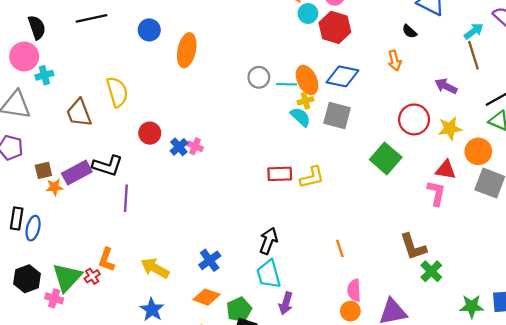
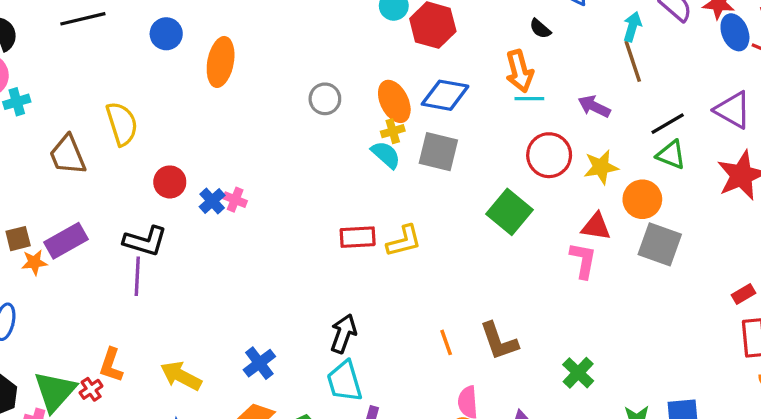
cyan arrow: (474, 31) -> (632, 27), turned -36
orange arrow: (395, 61) -> (520, 71), size x1.4
cyan line: (287, 84) -> (529, 99), moved
black L-shape: (107, 166) -> (145, 241), moved
brown L-shape: (413, 247) -> (499, 341), moved

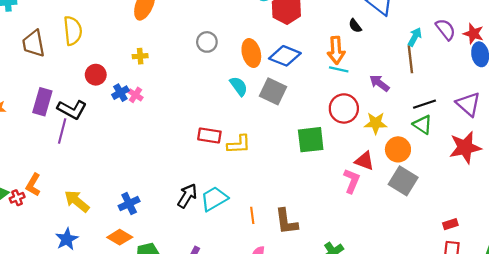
yellow cross: (393, 131) -> (140, 56), moved
green square: (510, 212) -> (311, 140), turned 32
purple rectangle: (66, 241) -> (42, 102), moved, turned -56
cyan trapezoid: (345, 381) -> (214, 199), moved, turned 64

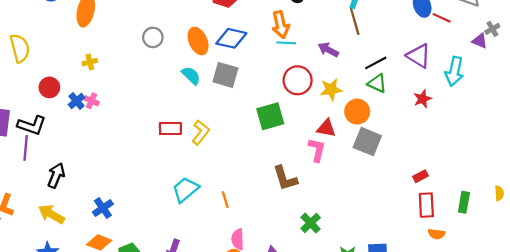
yellow L-shape: (239, 144) -> (201, 132), turned -40
red star: (465, 147) -> (423, 99), size x0.6
black arrow: (187, 196) -> (56, 175), moved
brown L-shape: (286, 222) -> (285, 178), moved

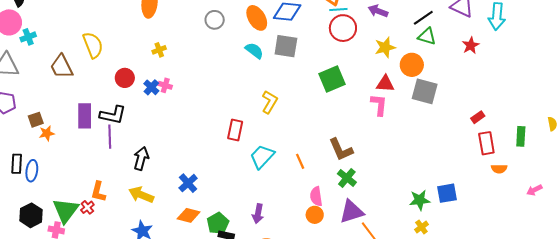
red circle: (298, 80) -> (343, 28), moved
red rectangle: (170, 129) -> (235, 130), moved, turned -70
brown L-shape: (285, 178) -> (341, 150), moved
green cross: (311, 223) -> (347, 178), moved

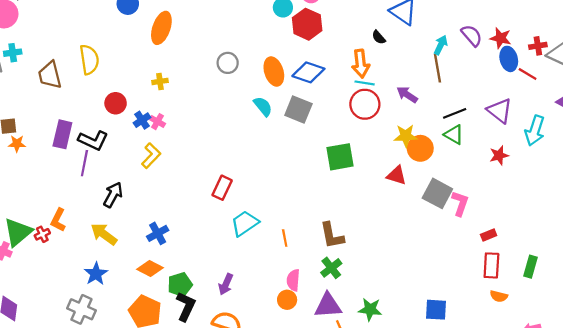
cyan cross: (28, 37) -> (13, 53), moved
orange circle: (412, 65) -> (420, 148), moved
yellow L-shape: (270, 102) -> (151, 156), moved
pink L-shape: (379, 105) -> (460, 203), moved
green star: (420, 200) -> (370, 309), moved

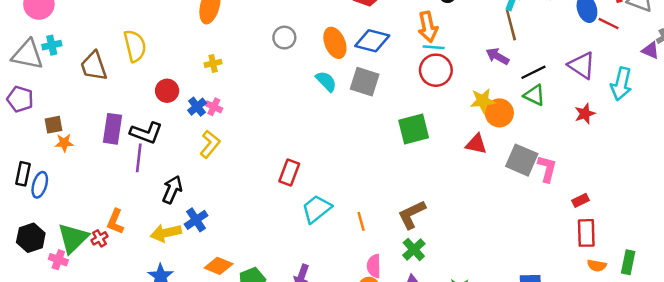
purple arrow: (407, 95) -> (497, 56), moved
blue cross: (158, 233) -> (196, 220), moved
yellow arrow: (104, 234) -> (166, 233), turned -44
brown L-shape: (332, 236) -> (412, 215), turned 80
green rectangle: (530, 267) -> (628, 262), moved

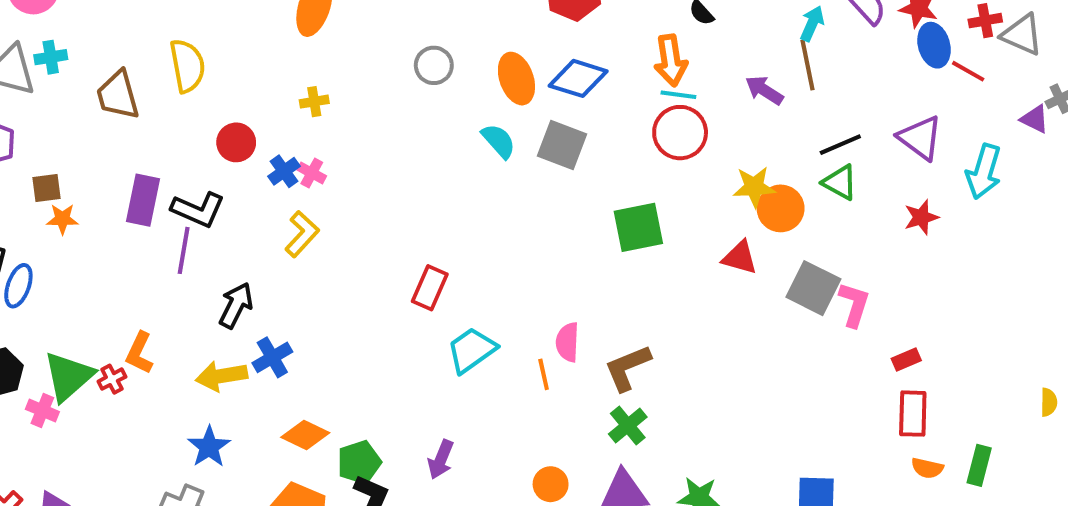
purple arrow: (497, 56) -> (764, 90), moved
pink semicircle: (374, 266) -> (567, 342), moved

